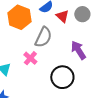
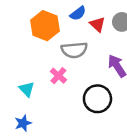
gray semicircle: (43, 37) -> (74, 50), turned 60

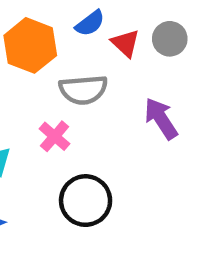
black circle: (97, 99) -> (86, 201), moved

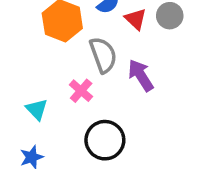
gray semicircle: (83, 90) -> (103, 55), turned -105
purple arrow: (161, 119) -> (141, 75), moved

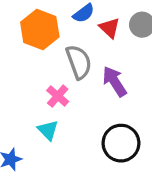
cyan triangle: (37, 109) -> (48, 130), moved
black circle: (105, 140) -> (121, 143), moved

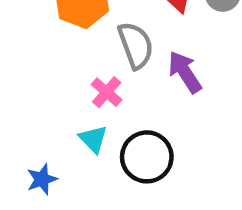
black circle: (121, 143) -> (147, 157), moved

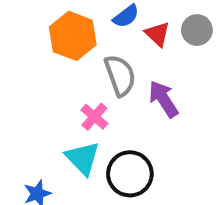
cyan triangle: (93, 139) -> (83, 158), size x1.4

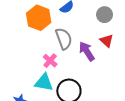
red triangle: (157, 34) -> (107, 41), moved
cyan triangle: (83, 158) -> (44, 83), turned -36

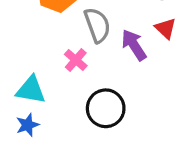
cyan triangle: (44, 83) -> (31, 90), moved

